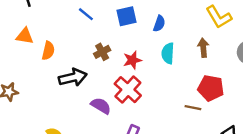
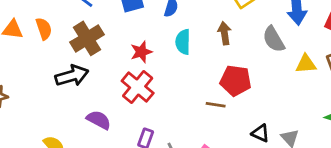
orange semicircle: (48, 51) -> (44, 29), moved, turned -30
brown cross: (102, 52) -> (87, 38), moved, size x1.6
purple semicircle: (101, 106) -> (99, 120), moved

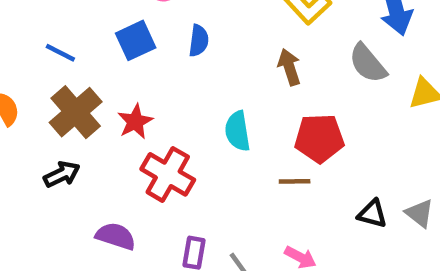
cyan semicircle: (183, 42) -> (237, 131), moved
red star: (141, 52) -> (135, 122), moved
black arrow: (72, 76) -> (62, 174), size x0.7

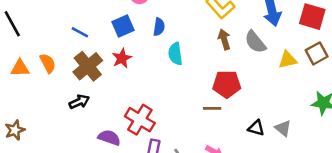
brown arrow: (289, 67) -> (224, 39), moved
red star: (135, 122) -> (122, 58), moved
cyan semicircle: (237, 131) -> (175, 54), moved
red cross: (168, 174) -> (140, 120), moved

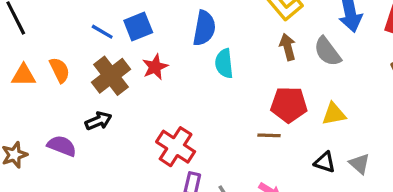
blue square: (123, 26) -> (138, 27), moved
blue semicircle: (159, 27) -> (204, 28), size x1.5
yellow triangle: (288, 60) -> (334, 114), moved
purple semicircle: (109, 138) -> (62, 146), moved

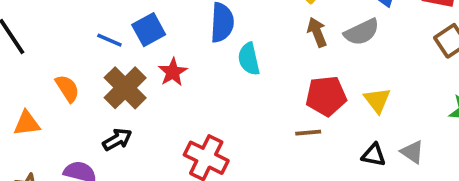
gray semicircle: (327, 52) -> (362, 32), turned -72
orange triangle: (24, 75) -> (27, 123), moved
yellow triangle: (334, 114) -> (377, 100), turned -50

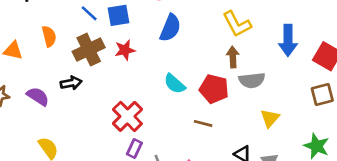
gray semicircle: (362, 32) -> (252, 80), moved
cyan semicircle: (249, 59) -> (175, 84), moved, turned -55
red pentagon: (326, 96) -> (214, 89), moved
yellow triangle: (377, 100) -> (270, 118), moved

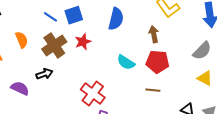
brown arrow: (233, 57) -> (154, 34), moved
gray semicircle: (252, 80) -> (202, 51), moved, turned -30
yellow triangle: (270, 118) -> (205, 78), turned -35

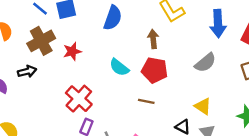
red star: (83, 42) -> (72, 51), moved
yellow triangle: (205, 78) -> (203, 106), moved

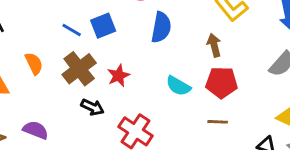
black arrow: (27, 71) -> (92, 107), moved, turned 48

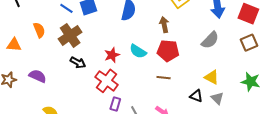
red star: (119, 76) -> (112, 55), moved

